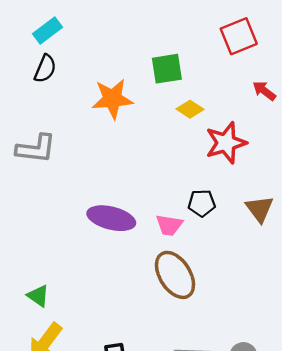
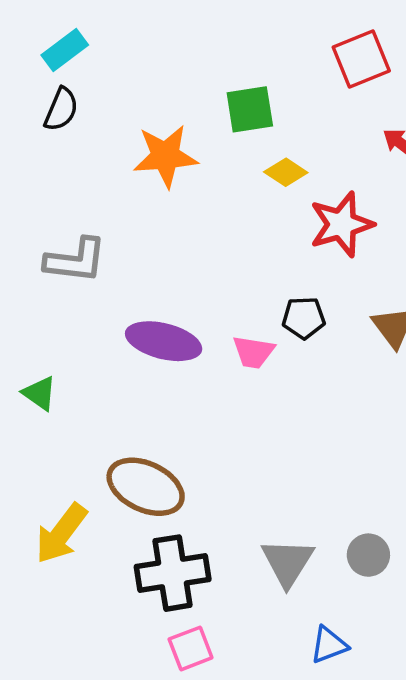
gray L-shape: (36, 149) -> (76, 260), moved
brown ellipse: (175, 275) -> (146, 487), moved, turned -33
green triangle: (38, 296) -> (40, 393), moved

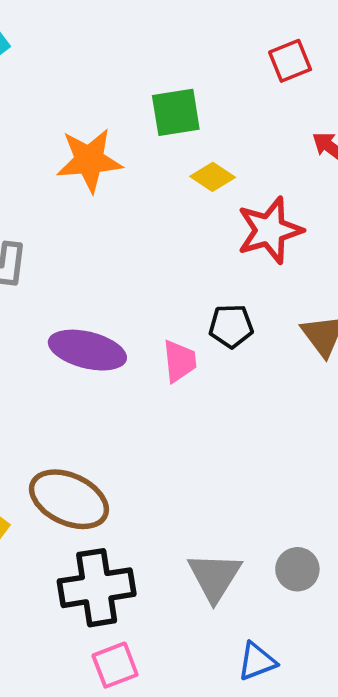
red square: (361, 59) -> (290, 61), size x0.7
pink trapezoid: (253, 352) -> (180, 361), turned -105

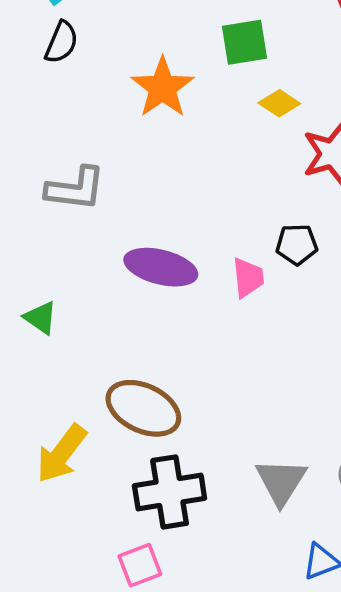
orange star: (89, 160) -> (163, 88), turned -30
pink square: (115, 665) -> (140, 565), moved

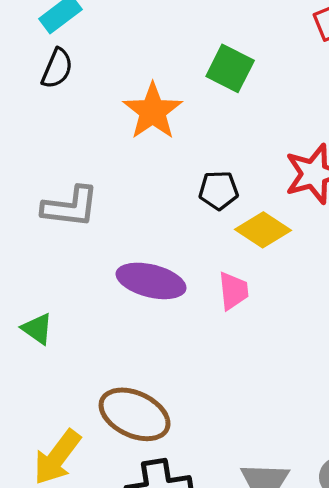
green square: (244, 42) -> (230, 68), turned 36
yellow diamond: (279, 103) -> (263, 230), moved, size x1.4
black pentagon: (297, 244) -> (219, 190), moved

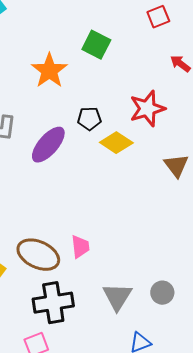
purple ellipse: (151, 281) -> (48, 145), moved, turned -63
pink trapezoid: (233, 291) -> (80, 247), moved

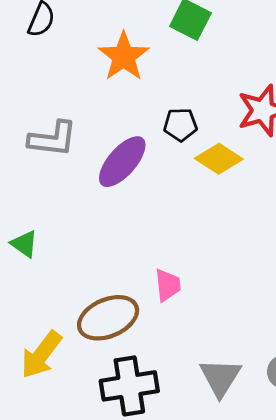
pink trapezoid: (80, 247) -> (168, 285), moved
brown ellipse: (38, 255) -> (108, 318), turned -48

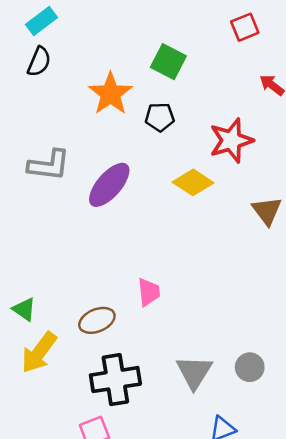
black pentagon: (180, 125) -> (160, 117), moved
green triangle: (24, 244) -> (24, 309), moved
brown ellipse: (108, 318) -> (97, 320), size x0.7

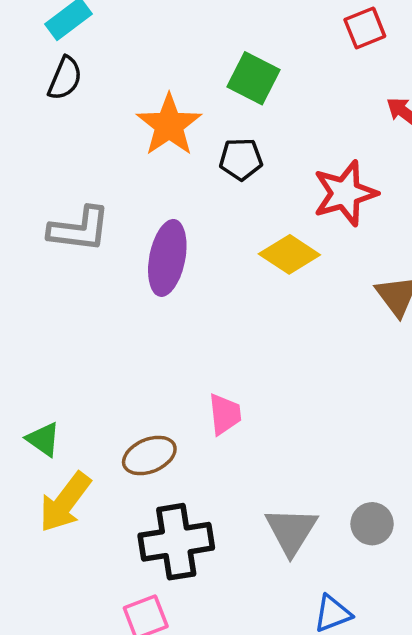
purple ellipse: (109, 185) -> (167, 258), turned -30

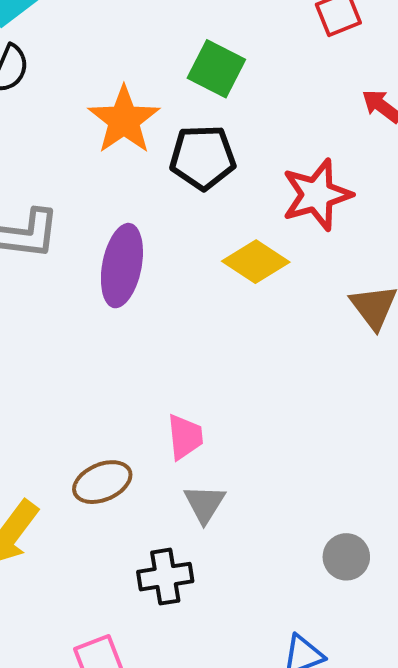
black pentagon: (241, 159) -> (203, 157), size x1.4
gray triangle: (291, 531) -> (205, 504), moved, size x0.7
black cross: (176, 542) -> (165, 577), moved, size x0.7

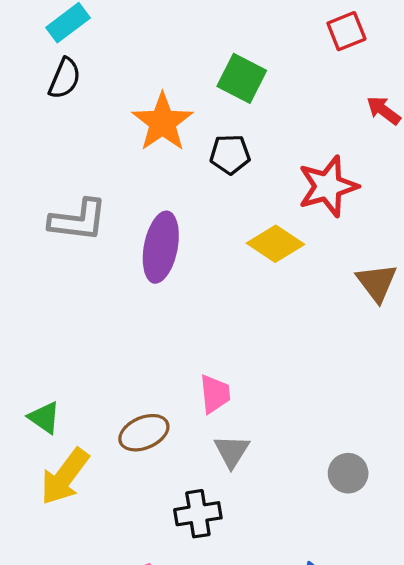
black pentagon: (203, 157) -> (230, 154), size x0.7
gray circle: (346, 557) -> (348, 473), moved

